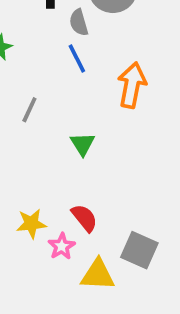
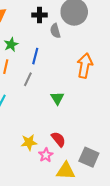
blue line: (77, 59) -> (35, 56), moved, turned 42

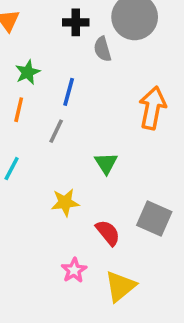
yellow star: (29, 142) -> (65, 202), moved
pink star: (46, 155) -> (74, 270), moved
gray square: (89, 157) -> (154, 219), moved
yellow triangle: (66, 171) -> (120, 286), turned -42

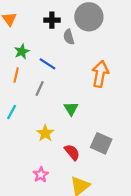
blue line: (69, 92) -> (47, 64), turned -72
yellow star: (65, 202) -> (45, 133), turned -30
pink star: (74, 270) -> (41, 175), moved

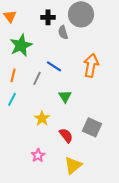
green star: (22, 52) -> (21, 45), size x1.6
blue line: (47, 64) -> (54, 66), moved
orange line: (16, 75) -> (13, 75), moved

